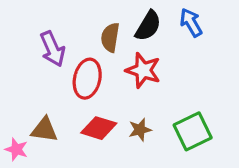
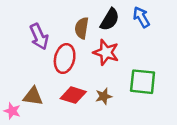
green square: (193, 131) -> (143, 82), moved, turned 32

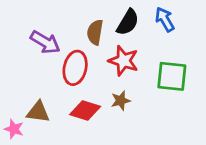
purple arrow: (39, 37) -> (45, 42), turned -35
green square: (143, 82) -> (172, 76), moved
brown star: (104, 96) -> (121, 101), moved

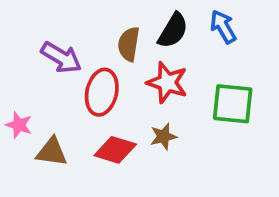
pink star: (14, 129) -> (19, 125), moved

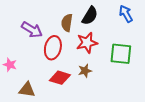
blue arrow: (223, 27) -> (126, 14), moved
red star: (167, 83) -> (87, 43), turned -30
brown triangle: (52, 152) -> (27, 90), moved

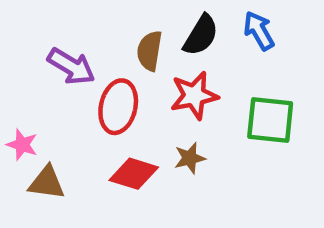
blue arrow: (126, 14) -> (259, 31), moved
brown triangle: (27, 90) -> (47, 183), moved

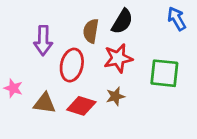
blue arrow: (259, 31) -> (177, 19), moved
purple arrow: (71, 66) -> (43, 41), turned 60
brown triangle: (47, 183) -> (45, 103), moved

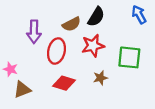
brown semicircle: (91, 31) -> (71, 24), turned -126
brown star: (115, 96) -> (100, 78), moved
brown triangle: (45, 103) -> (22, 90), moved, turned -30

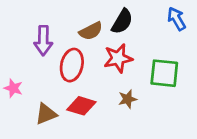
brown triangle: (22, 90) -> (46, 114), moved

